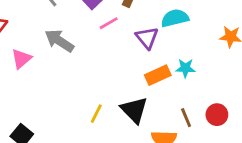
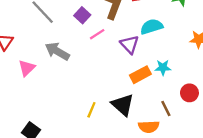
red circle: (217, 115) -> (189, 93), moved

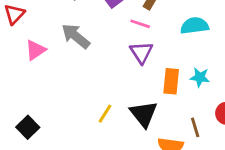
pink line: (97, 34) -> (140, 24), moved, turned 42
purple triangle: (130, 44) -> (141, 52), moved
orange rectangle: (140, 75) -> (171, 81), turned -66

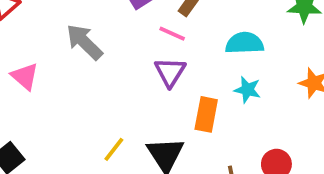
pink triangle: (35, 50) -> (25, 76), moved, turned -50
cyan star: (200, 77) -> (247, 90), moved

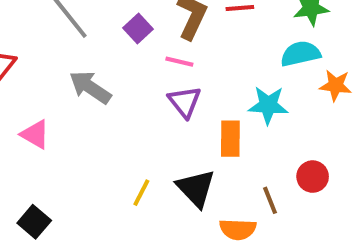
cyan semicircle: (245, 43) -> (300, 54), moved
cyan star: (247, 90) -> (268, 105), size x1.4

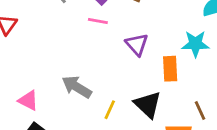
pink line: (179, 62) -> (98, 21), moved
gray arrow: (90, 87) -> (77, 87), moved
pink triangle: (35, 134) -> (28, 100), moved

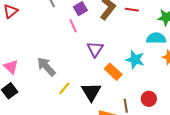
pink line: (98, 21) -> (73, 26), turned 40
orange rectangle: (170, 69) -> (113, 72), turned -60

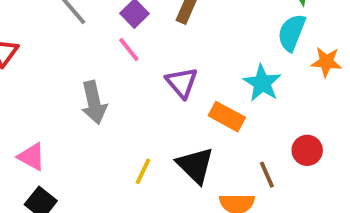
cyan semicircle: (156, 38) -> (292, 33), turned -54
cyan star: (135, 60) -> (262, 83), turned 30
gray arrow: (46, 67) -> (94, 102), moved, turned -135

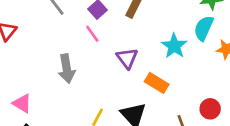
cyan star: (262, 83) -> (174, 46), moved

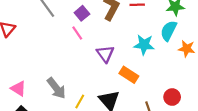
cyan star: (174, 46) -> (144, 45), turned -30
gray arrow: (67, 69) -> (56, 88), moved, turned -30

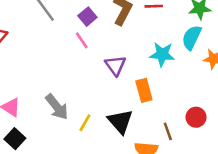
orange rectangle: (129, 75) -> (144, 90), turned 42

